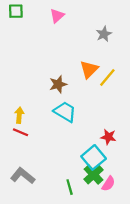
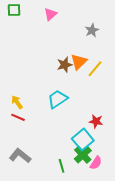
brown star: (58, 84) -> (65, 65), moved
cyan trapezoid: (65, 112) -> (58, 99), turned -65
yellow arrow: (19, 115) -> (17, 102), turned -40

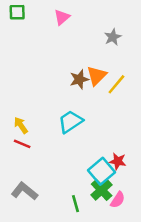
red star: (96, 121) -> (118, 161), moved

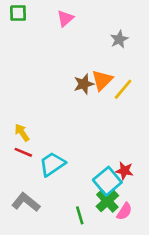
cyan trapezoid: (70, 122) -> (52, 164), moved

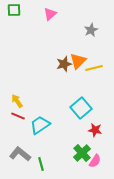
yellow line: (123, 89) -> (94, 68), turned 36
cyan square: (107, 181) -> (81, 108), moved
green line: (80, 215) -> (41, 164), moved

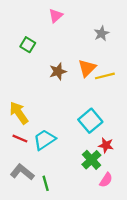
green square: (14, 10) -> (28, 45), moved, turned 32
brown star: (64, 64) -> (58, 71), moved
yellow arrow: (17, 101) -> (19, 113), size x1.5
red line: (18, 116) -> (20, 139), moved
green cross: (82, 153) -> (91, 160), moved

